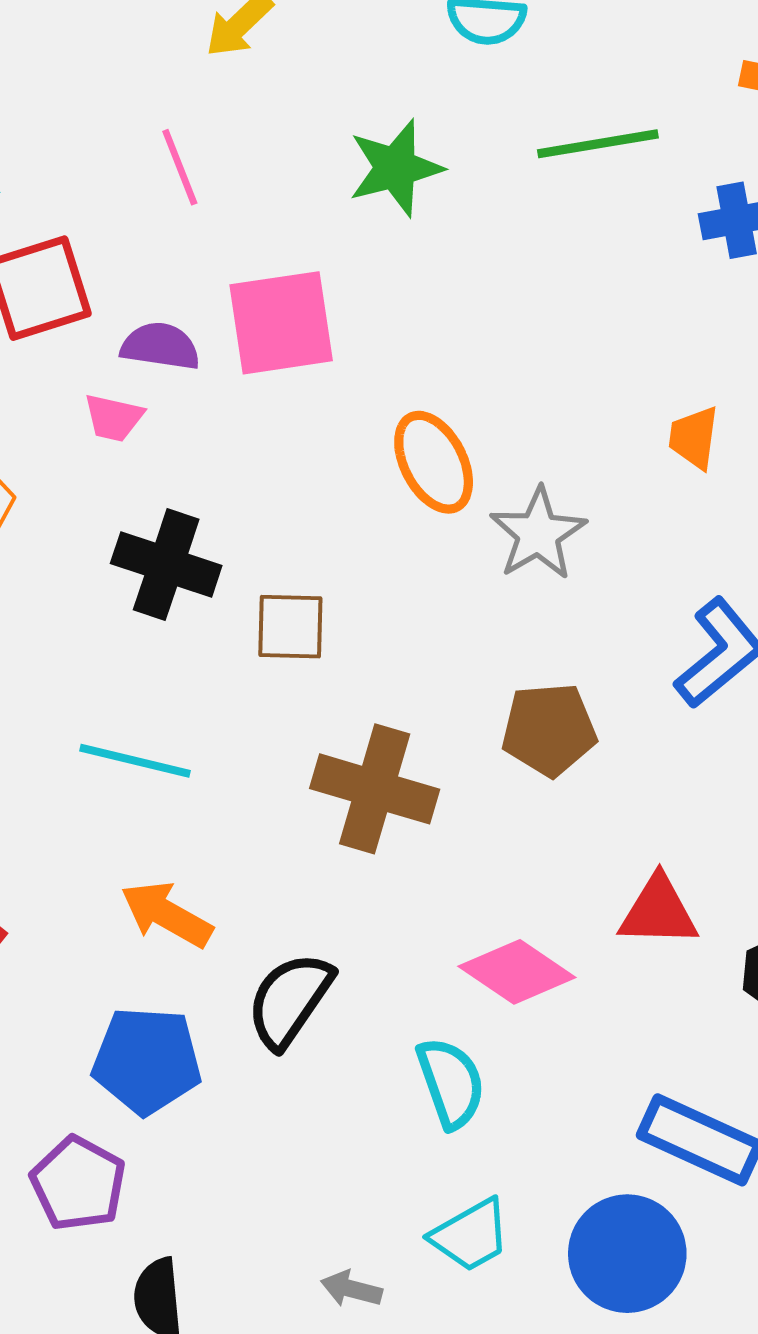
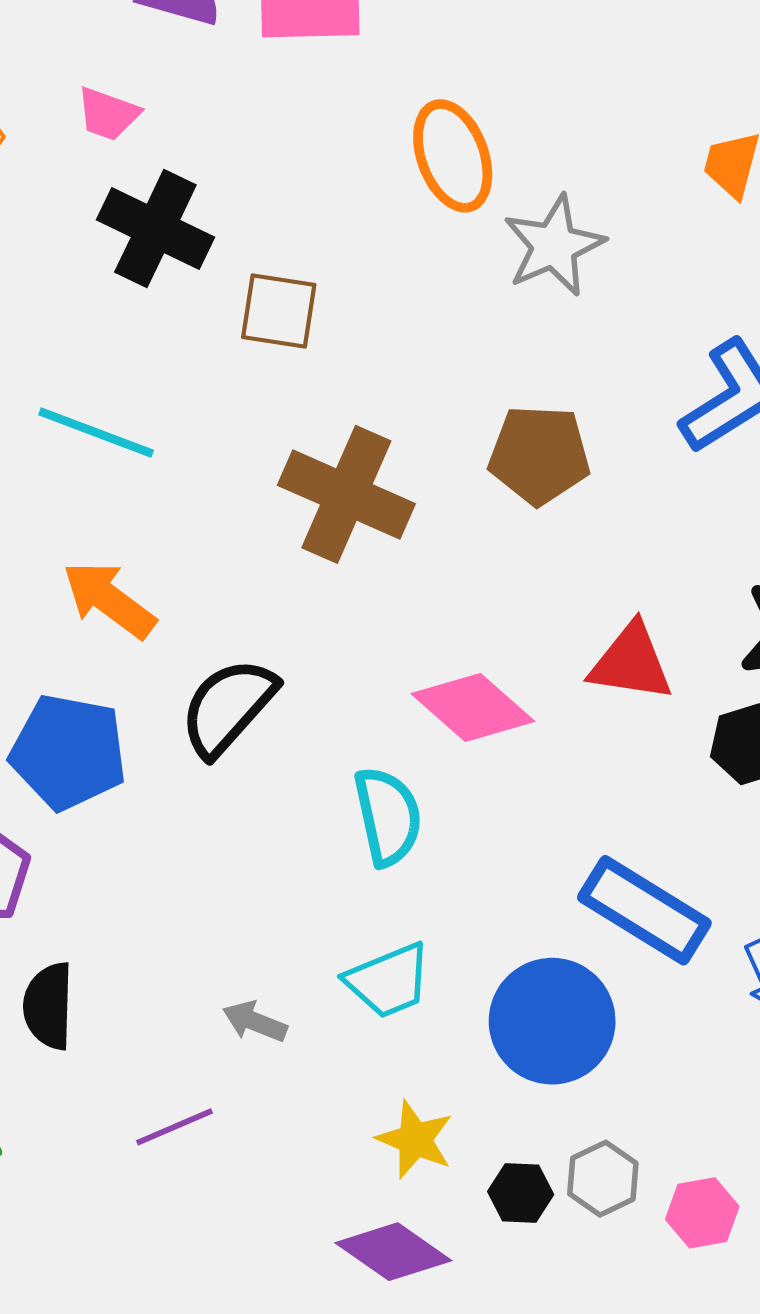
pink trapezoid: (114, 418) -> (108, 114), moved

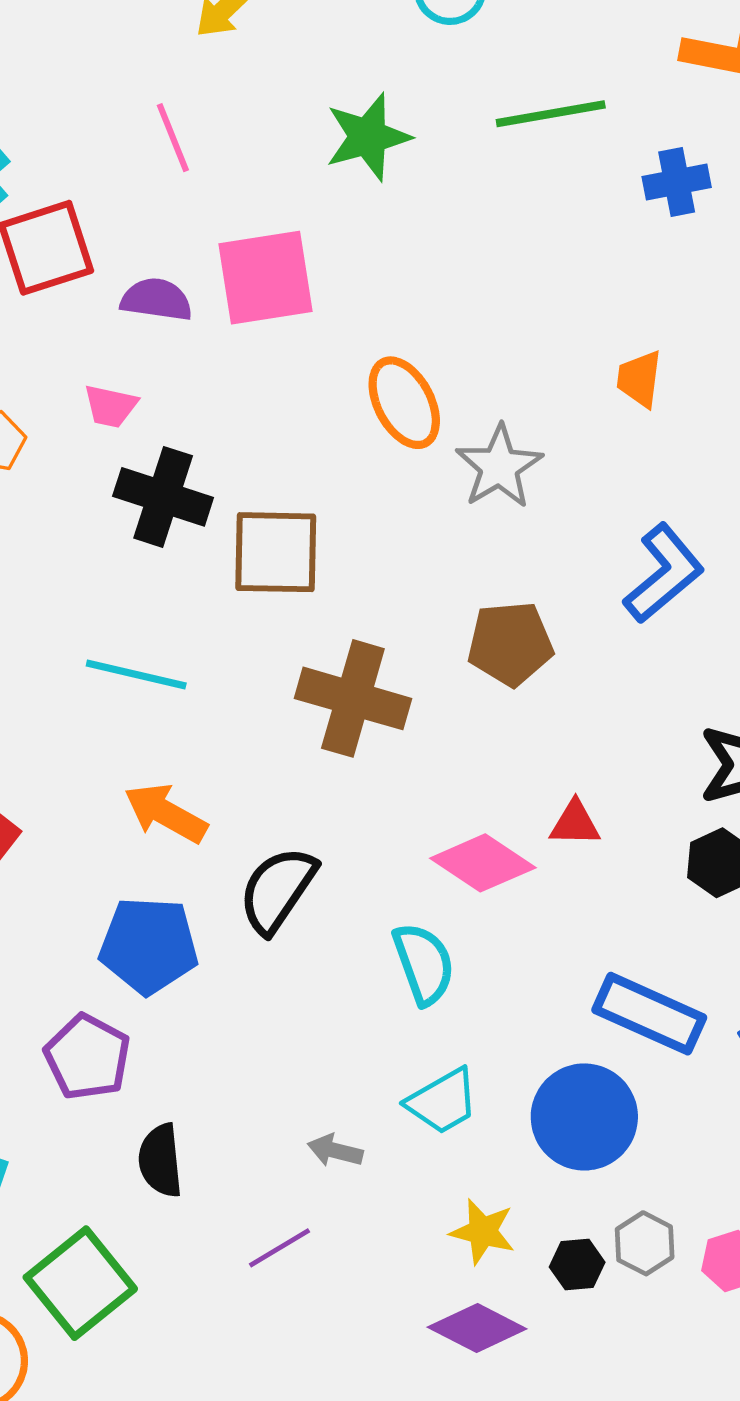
brown square: (279, 311) -> (276, 552), size x1.4
red triangle: (631, 662) -> (575, 823), moved, size x0.7

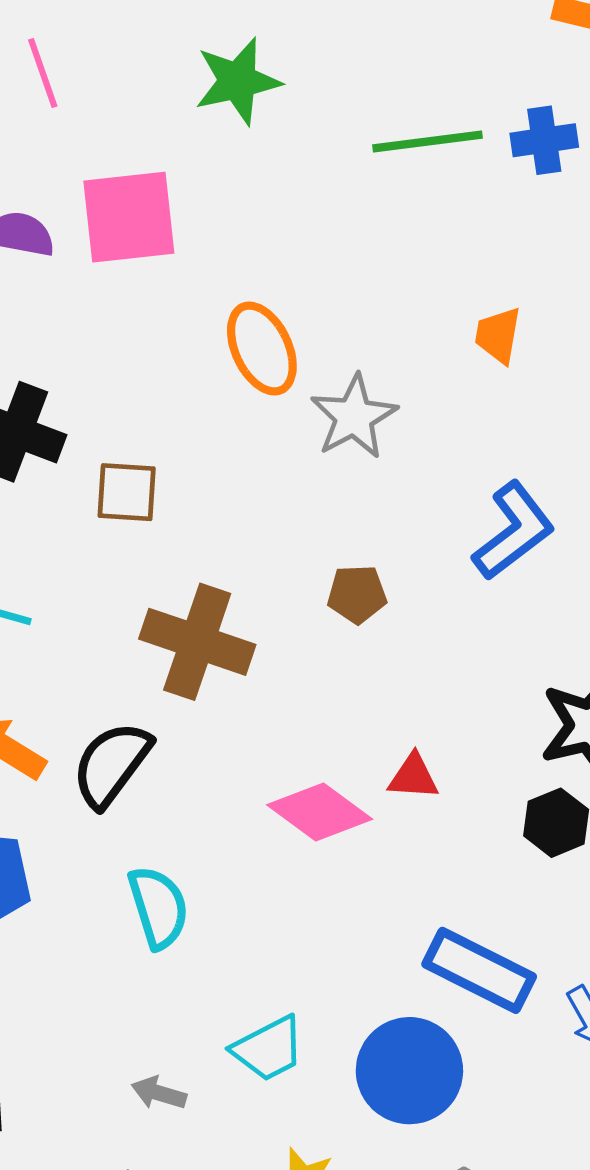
green line: (551, 114) -> (428, 142), moved
brown square: (276, 552) -> (127, 492), size x0.7
brown pentagon: (510, 644) -> (357, 594), size x0.7
black semicircle: (277, 890) -> (111, 764), moved
cyan semicircle: (424, 964) -> (158, 907), moved

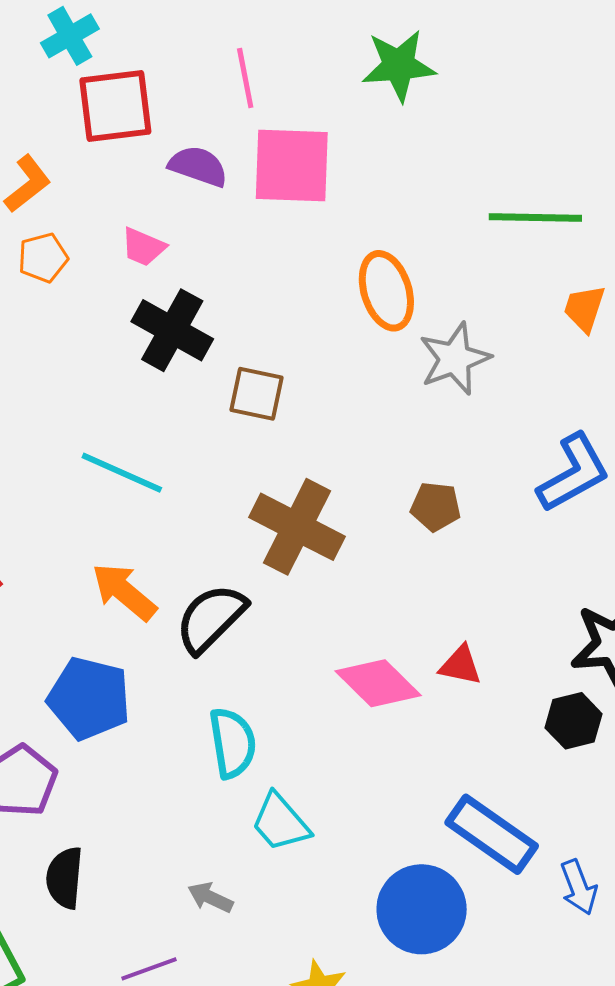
pink line: (43, 73) -> (245, 78), moved
green line: (428, 142) -> (535, 218), moved
cyan trapezoid: (268, 1049) -> (280, 822), moved, turned 68

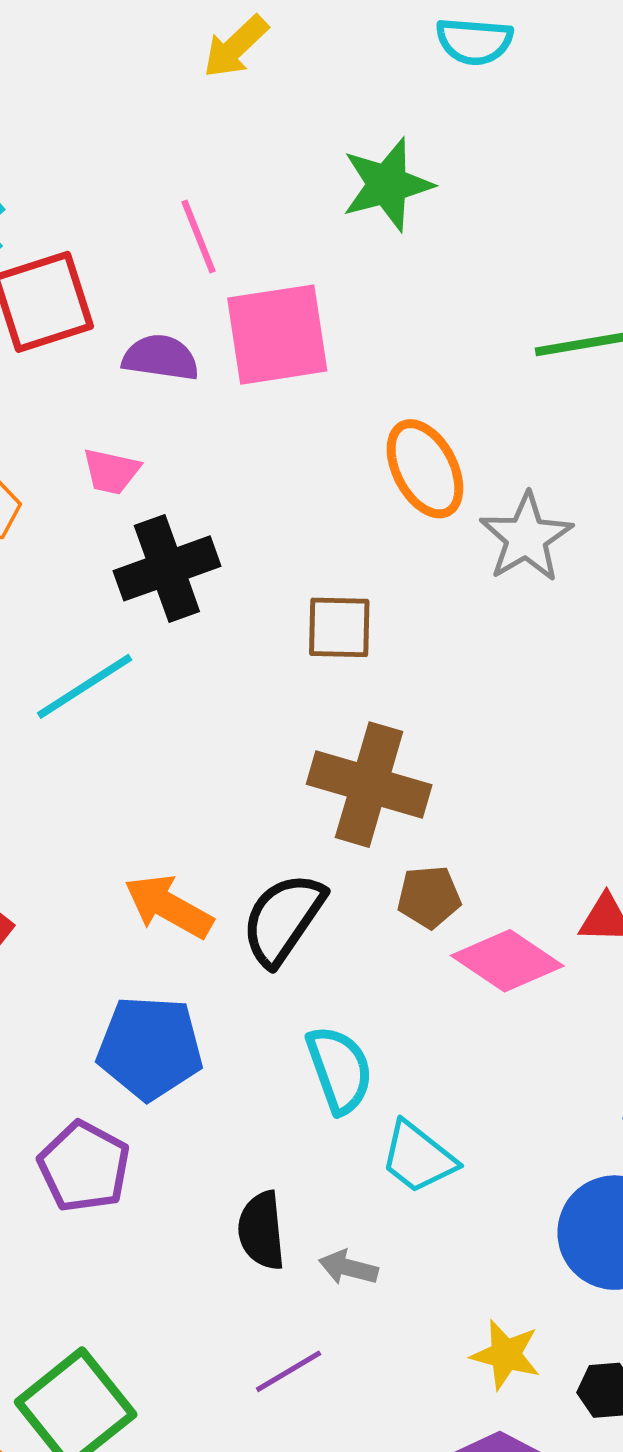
black cross: (172, 330) -> (167, 568), turned -38
brown square: (257, 394) -> (339, 627), moved
cyan line: (122, 473) -> (85, 686), moved, turned -46
brown pentagon: (436, 507) -> (429, 897), moved
black semicircle: (65, 878) -> (261, 1231), moved

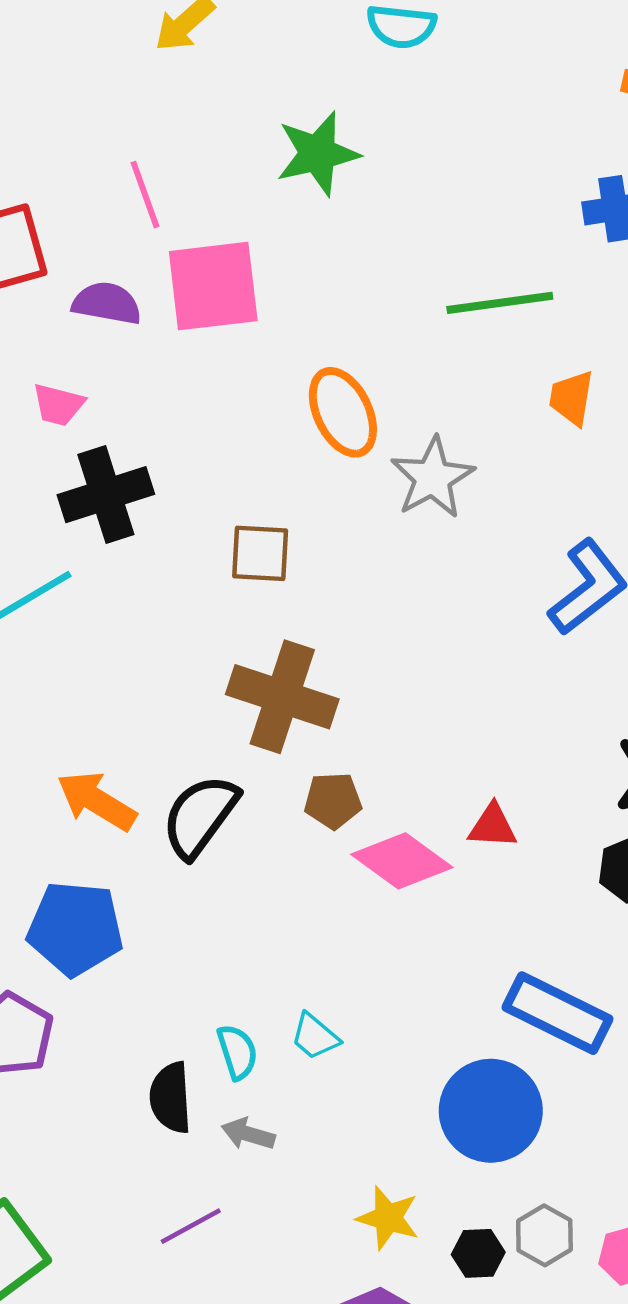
cyan semicircle: (340, 1070) -> (237, 1052), moved, size x0.7
cyan trapezoid: (418, 1157) -> (315, 1036), size x0.7

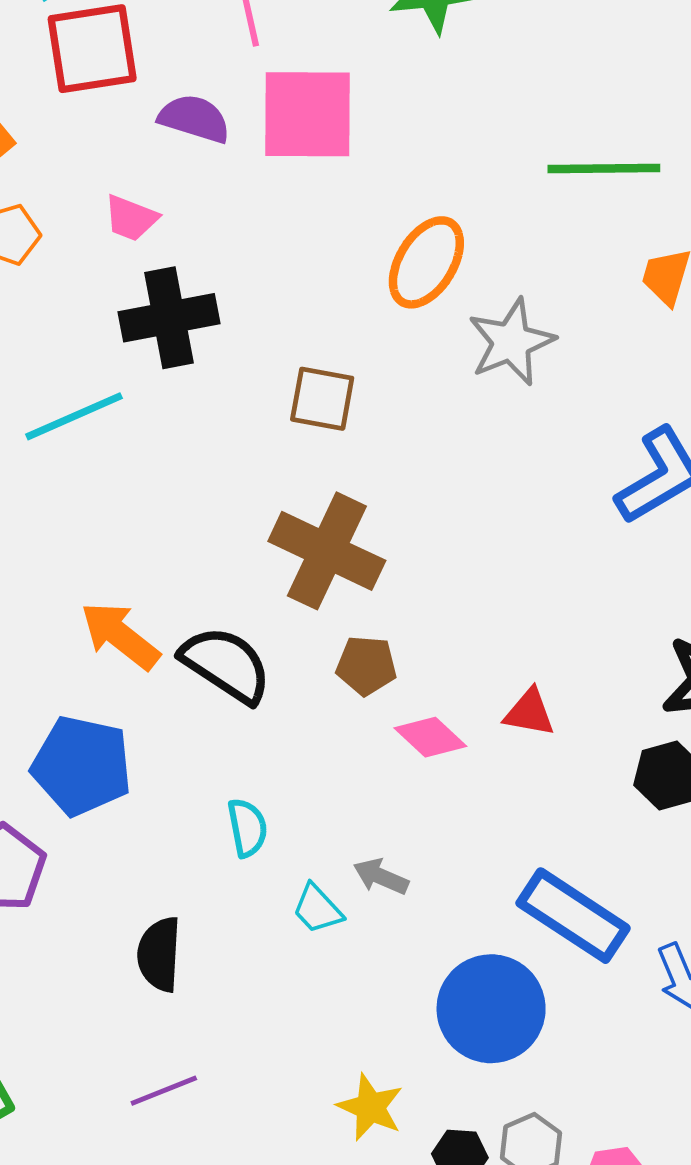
orange ellipse: (343, 412) -> (426, 262), turned 50
black semicircle: (200, 816) -> (226, 665), turned 80
pink diamond: (402, 861) -> (430, 737), size x0.7
cyan semicircle: (237, 1052) -> (247, 828), moved
gray arrow: (248, 1134) -> (381, 877), moved

